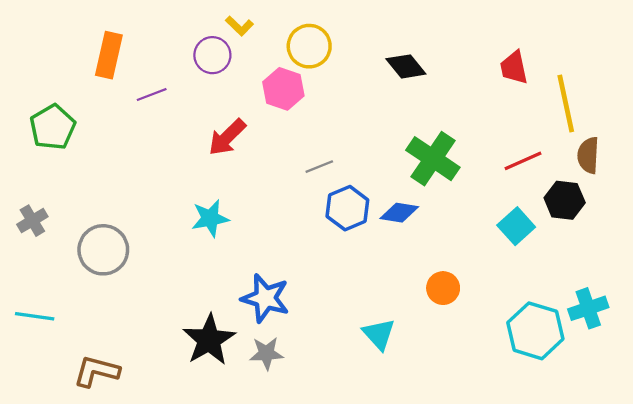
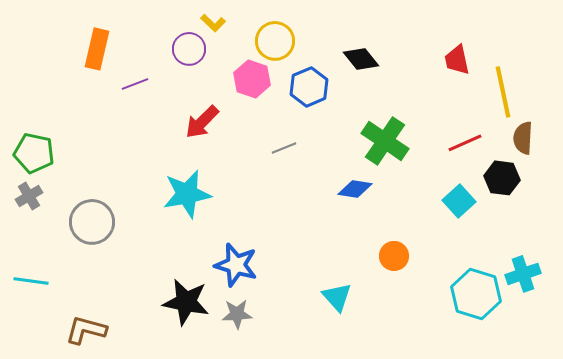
green pentagon: (53, 127) -> (34, 153), moved, turned -30
blue hexagon: (347, 208) -> (309, 87), moved
cyan star: (210, 218) -> (187, 194), size x1.4
black star: (209, 340) -> (186, 302), turned -30

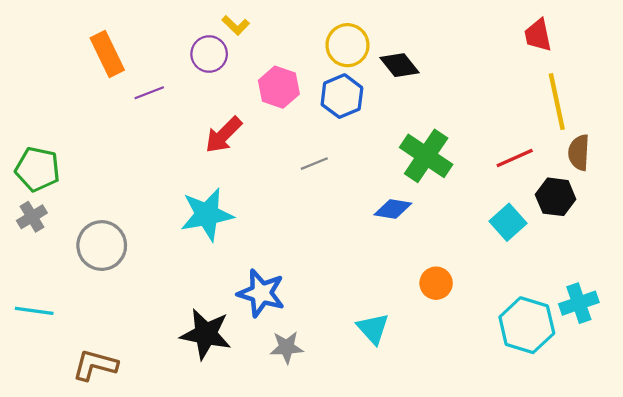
yellow circle: (275, 41) -> (347, 45), moved
orange rectangle: (97, 49) -> (107, 54), turned -39
red trapezoid: (457, 60) -> (538, 35), moved
gray star: (237, 314) -> (287, 347), moved

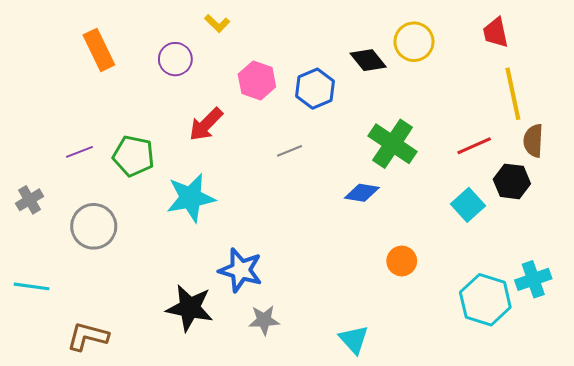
yellow circle: (347, 45) -> (414, 42), moved
purple circle: (209, 54) -> (175, 59), moved
purple line: (149, 93) -> (79, 152), moved
green pentagon: (37, 169) -> (134, 156), moved
cyan triangle: (373, 329) -> (354, 340), moved

